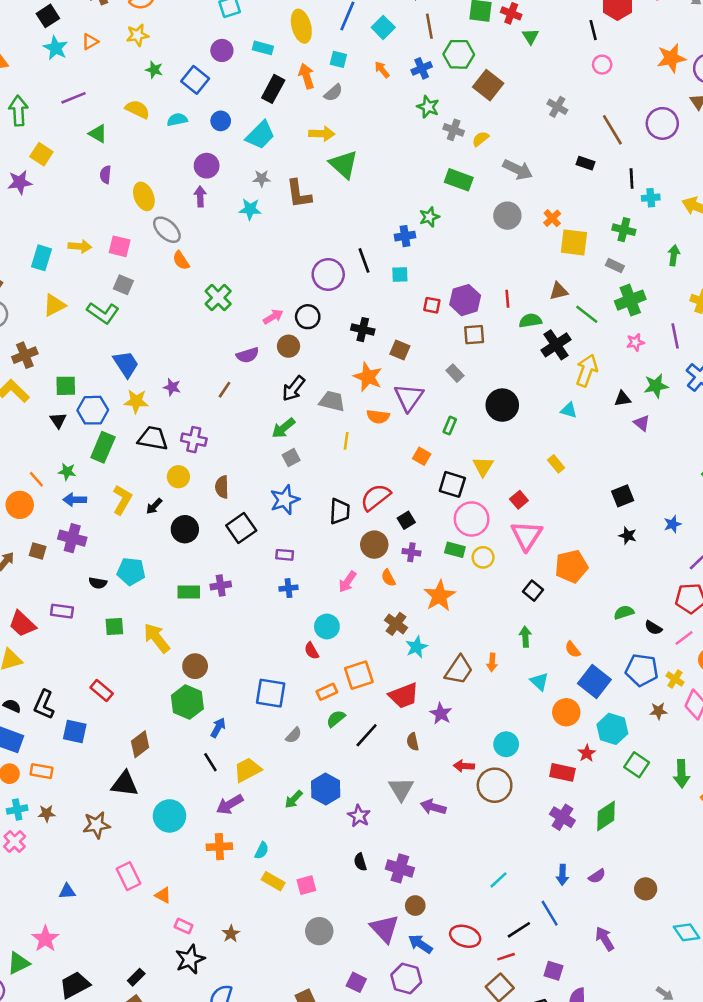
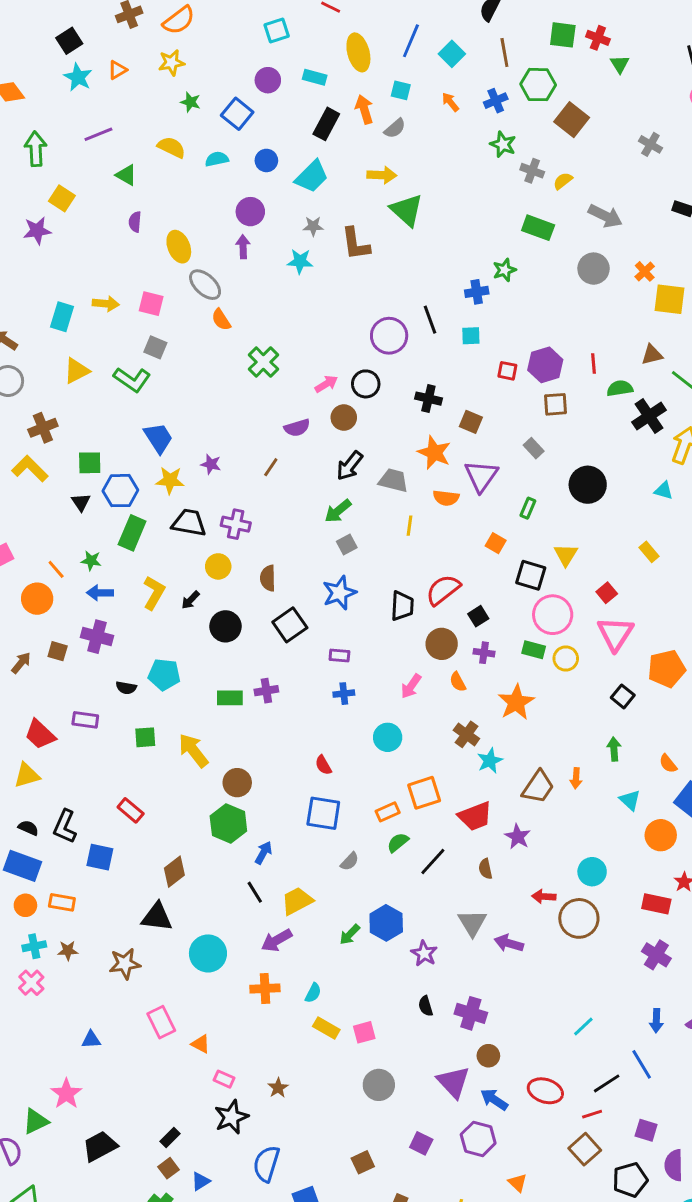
red semicircle: (312, 651) -> (323, 765), moved

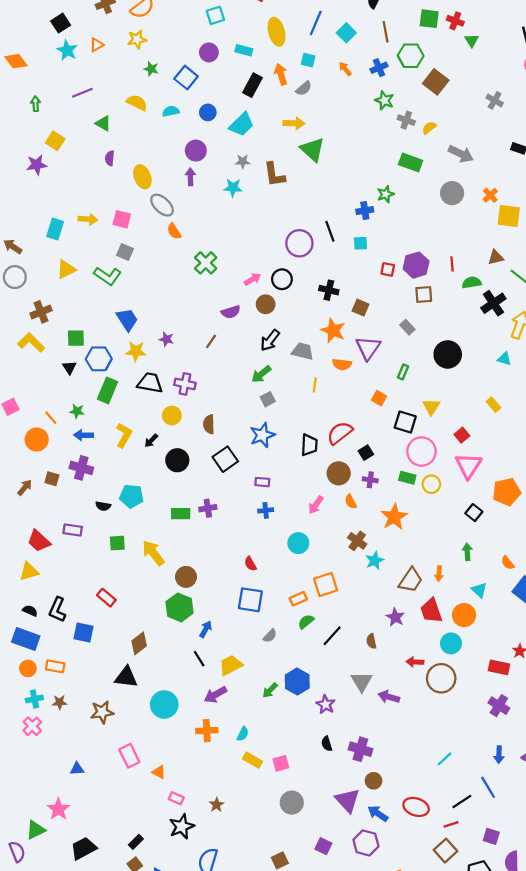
green arrow: (36, 149) -> (36, 104), size x0.6
red trapezoid: (475, 816) -> (431, 611), moved, turned 92
orange circle: (661, 835) -> (464, 615), moved

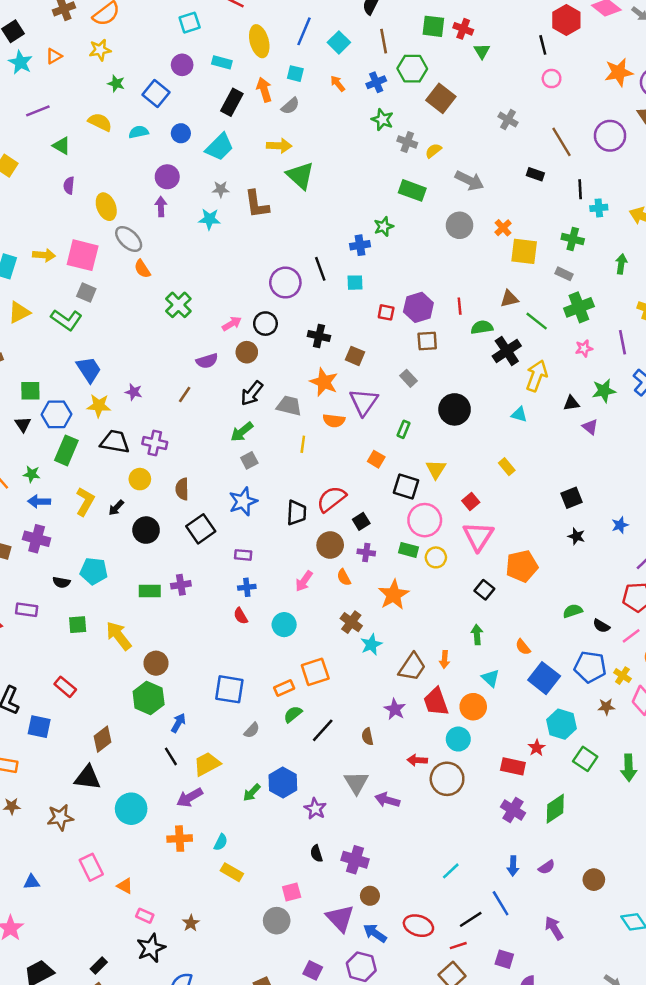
pink square: (122, 219) -> (83, 255), size x1.5
red semicircle: (250, 564) -> (241, 616), moved
pink square: (281, 763) -> (292, 892), moved

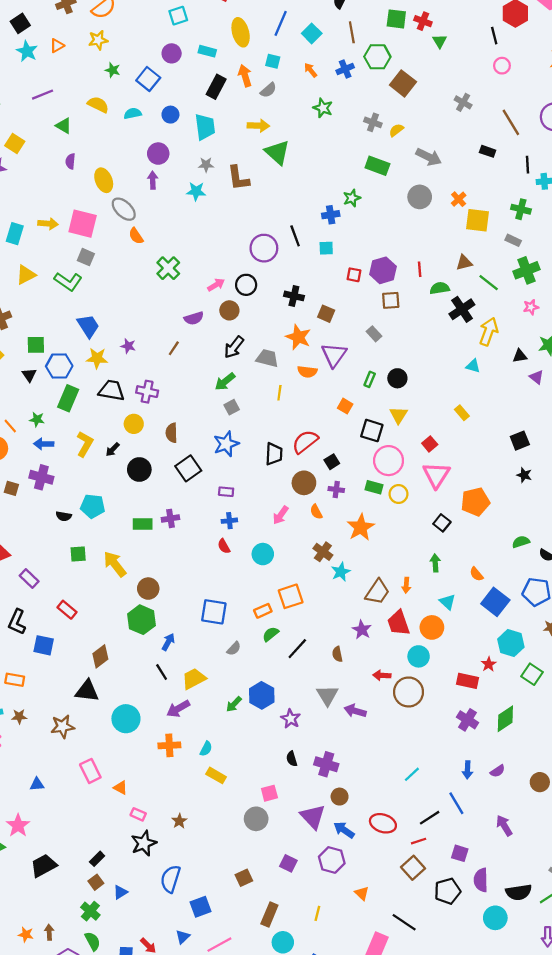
green star: (382, 120) -> (323, 108), moved
cyan trapezoid: (219, 147) -> (205, 127), turned -52
black circle: (455, 409) -> (397, 378), moved, size x0.7
purple rectangle: (27, 610) -> (29, 579), moved, turned 36

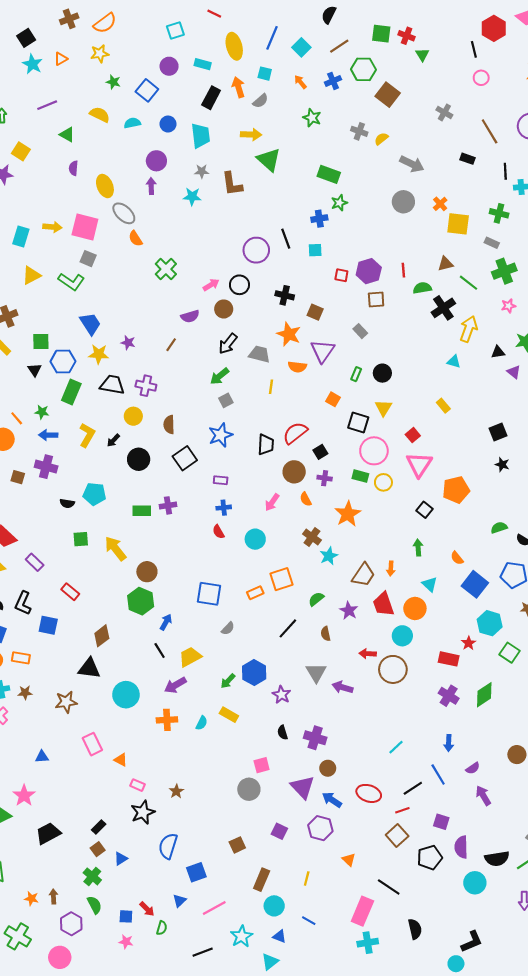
brown line: (352, 32) -> (339, 46), turned 66
green rectangle: (377, 166) -> (329, 174), moved
green semicircle: (271, 634) -> (316, 599), moved
purple semicircle: (498, 771) -> (473, 768), moved
yellow rectangle: (216, 775) -> (229, 715), moved

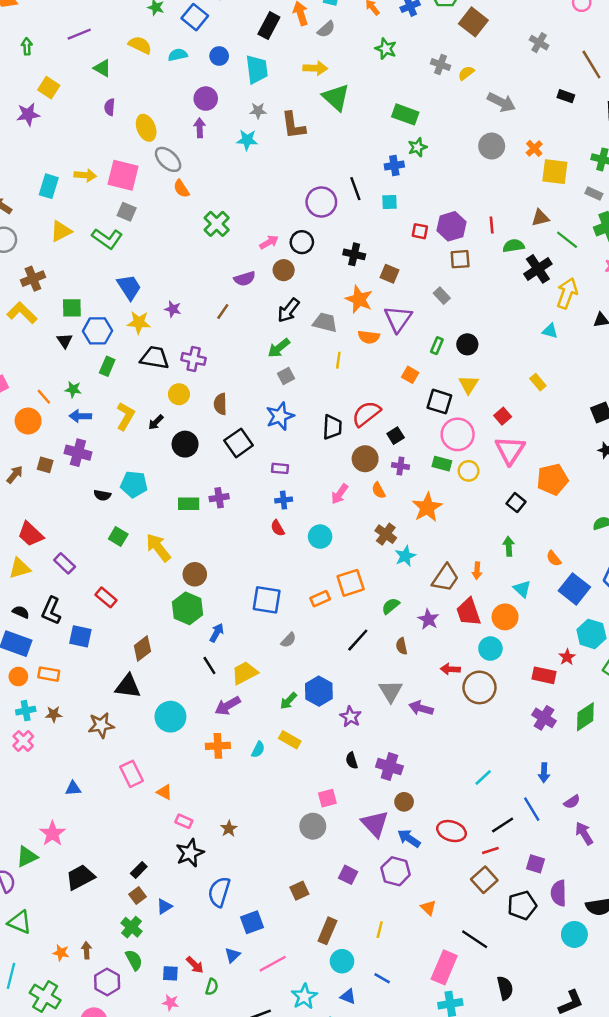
green rectangle: (71, 392) -> (107, 366), size x0.7
green square: (81, 539) -> (118, 537), turned 35

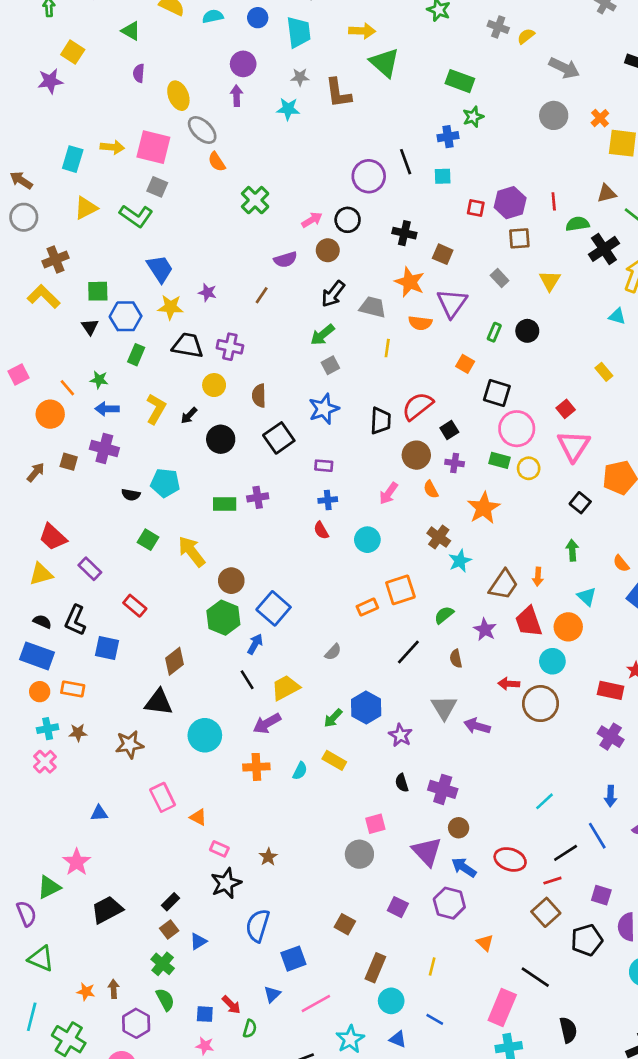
yellow triangle: (469, 385) -> (550, 281), moved
blue square: (267, 600) -> (274, 608), moved, turned 32
brown square: (299, 891) -> (345, 924), turned -36

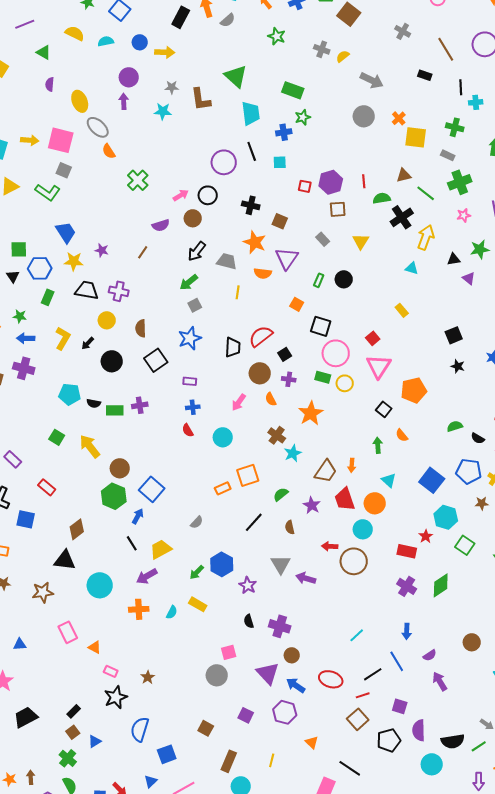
yellow arrow: (362, 31) -> (165, 52), moved
cyan trapezoid: (299, 32) -> (251, 113), moved
black semicircle: (131, 495) -> (94, 403), moved
orange semicircle: (621, 563) -> (402, 435), moved

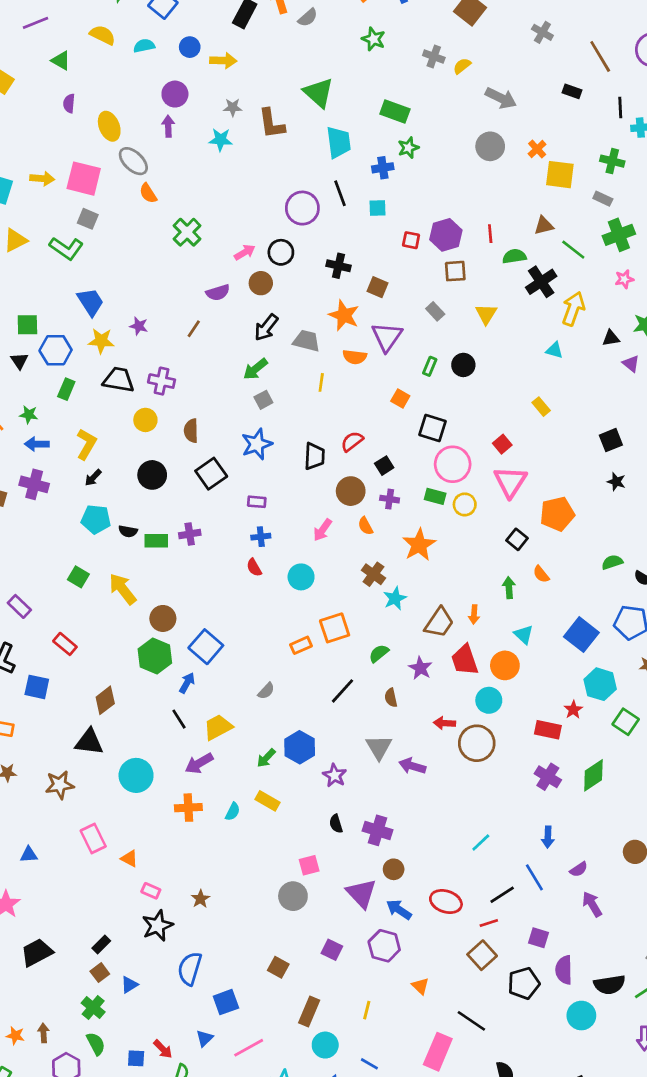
red semicircle: (261, 336) -> (352, 441), size x0.7
black arrow: (88, 343) -> (93, 478), moved

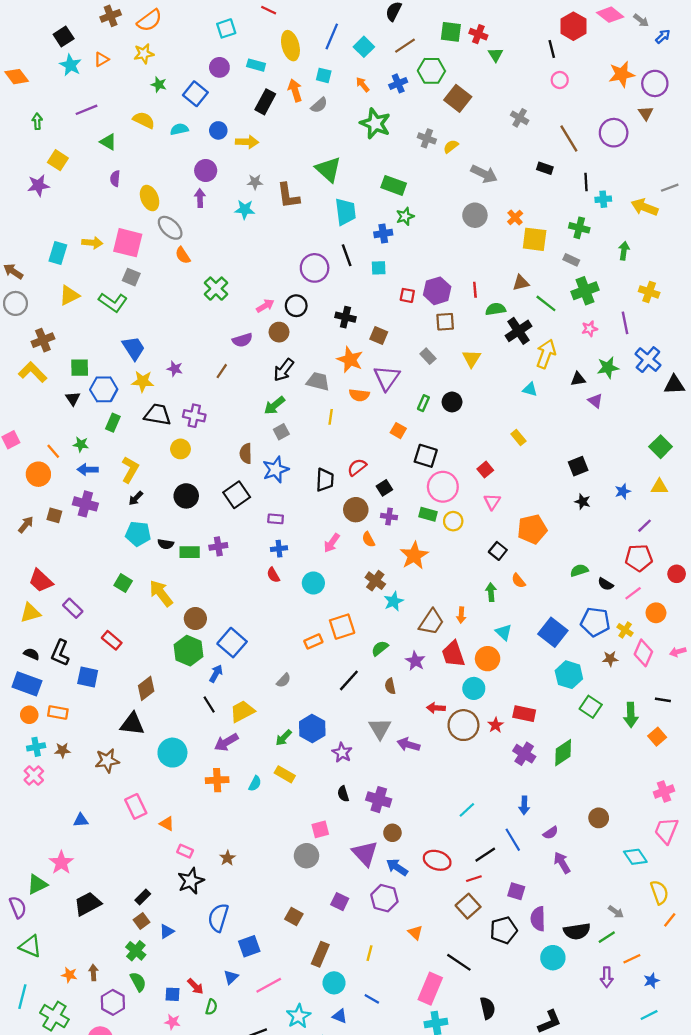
green star: (373, 39) -> (375, 124), size x1.5
brown semicircle: (191, 431) -> (246, 454), moved
pink triangle: (510, 482) -> (492, 502), size x0.6
red star: (573, 710) -> (496, 725), moved

